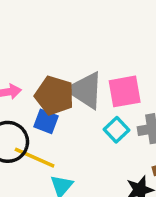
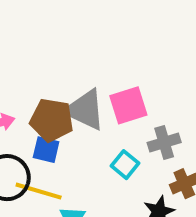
cyan square: (116, 130) -> (125, 165), moved

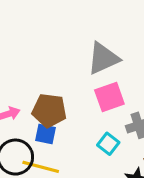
gray triangle: (85, 110) -> (103, 58), moved, turned -48

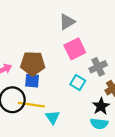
gray triangle: (103, 58) -> (67, 22), size x0.7

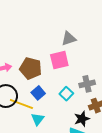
pink square: (75, 49) -> (59, 60), moved
blue square: (32, 81) -> (38, 93), moved, turned 32

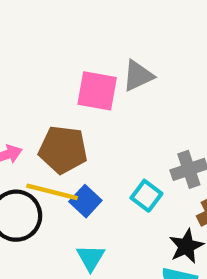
pink square: (59, 60) -> (97, 91), moved, turned 30
yellow line: (21, 104) -> (52, 192), moved

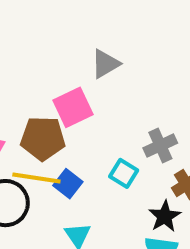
pink square: (97, 91) -> (73, 107), moved, turned -30

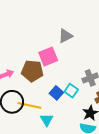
yellow line: (36, 178) -> (29, 105), moved
blue square: (68, 184) -> (56, 93), moved

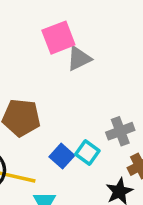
pink square: (48, 56) -> (58, 38), moved

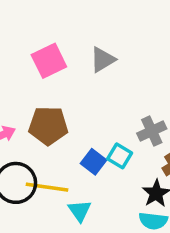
pink square: (58, 38) -> (49, 61), moved

